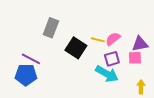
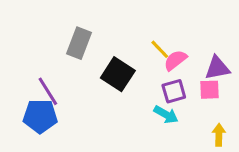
yellow line: (98, 40) -> (160, 49), moved, turned 32
purple line: (31, 59) -> (48, 91), turned 30
cyan arrow: (107, 74) -> (166, 115), size x0.7

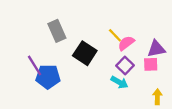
gray rectangle: (79, 43) -> (57, 31), turned -45
purple square: (174, 91) -> (125, 65), turned -30
blue pentagon: (40, 116) -> (48, 77), moved

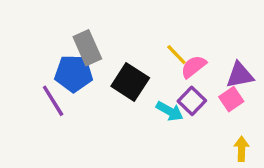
pink square: (151, 64) -> (231, 99), turned -32
blue pentagon: (48, 77) -> (74, 73), moved
cyan arrow: (119, 82) -> (170, 111), moved

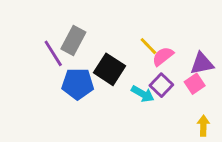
gray rectangle: (87, 48) -> (73, 40), turned 52
blue pentagon: (74, 73) -> (78, 84), moved
purple line: (53, 101) -> (53, 53), moved

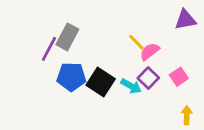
purple line: (53, 53) -> (49, 49), turned 60
purple triangle: (202, 64) -> (185, 20), moved
black square: (109, 69) -> (101, 82), moved

